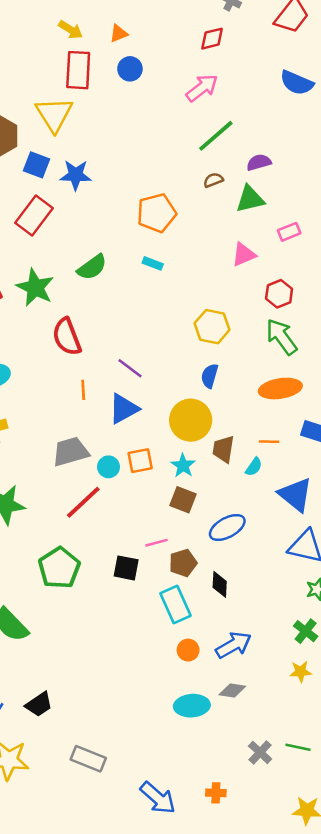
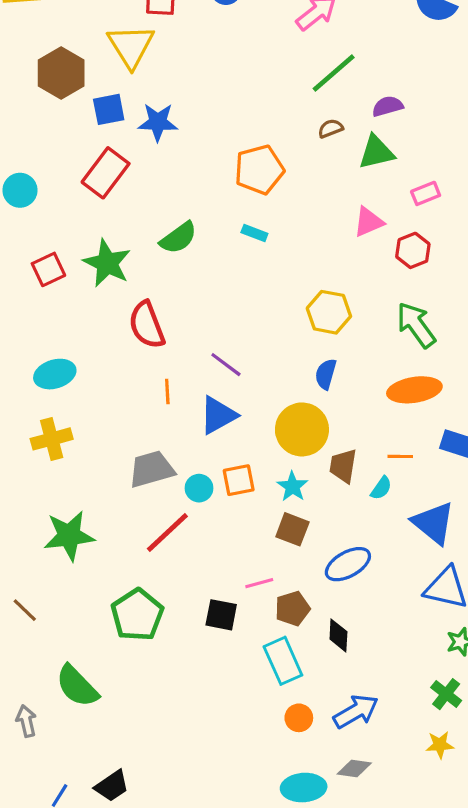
blue square: (36, 165) -> (109, 109), turned -32
red hexagon: (279, 294) -> (413, 250), moved

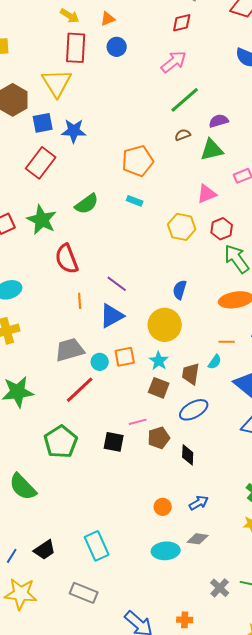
red hexagon: (413, 250) -> (222, 229), moved
yellow hexagon: (329, 312) -> (182, 227), moved
brown trapezoid: (343, 466) -> (191, 374), moved
cyan rectangle: (283, 661) -> (97, 546), moved
blue arrow: (356, 711) -> (199, 503), size x0.7

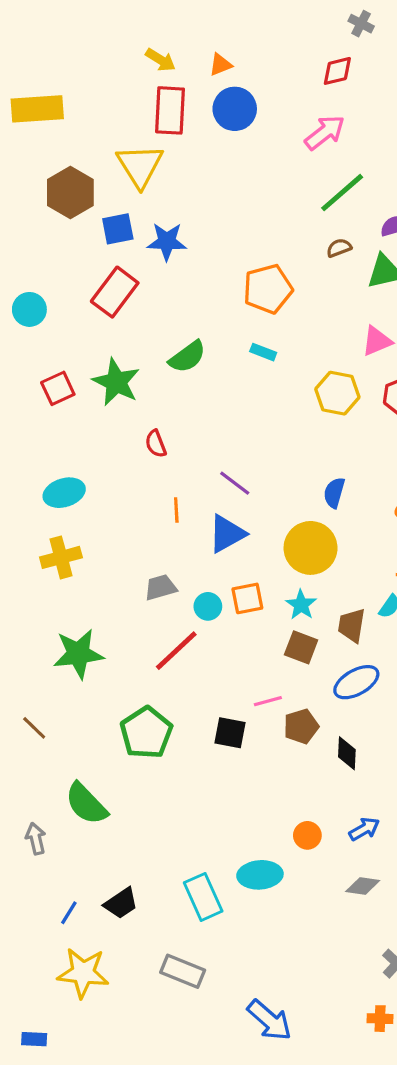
blue circle: (117, 47) -> (235, 109), size x1.4
red semicircle: (67, 259) -> (156, 444), size x0.6
gray trapezoid: (70, 350) -> (160, 587), size x0.7
cyan ellipse: (166, 551) -> (260, 875), moved
orange cross: (185, 620) -> (380, 1019), moved

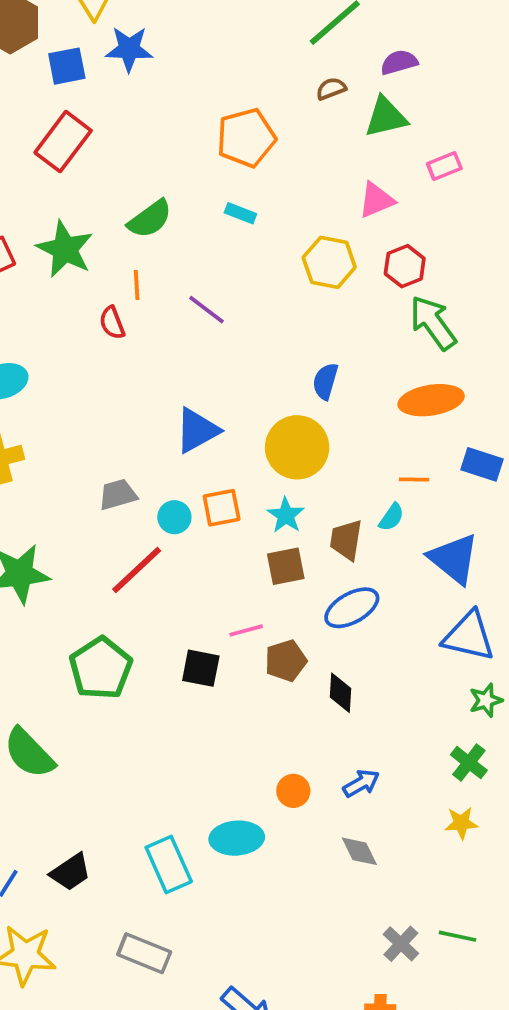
blue star: (167, 242) -> (129, 49), moved
purple line: (235, 483) -> (206, 310), moved
orange line: (176, 510) -> (137, 285), moved
brown square: (301, 647) -> (286, 566), turned -32
gray diamond: (363, 886) -> (359, 851), turned 56

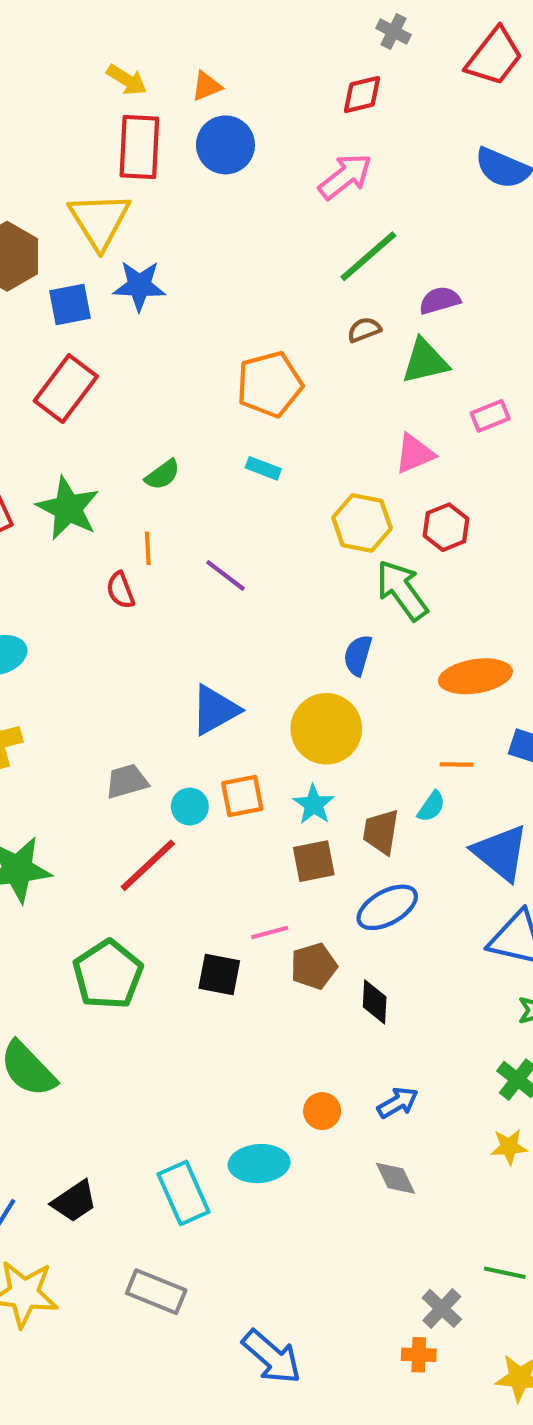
green semicircle: (150, 219) -> (162, 475), size x0.7
green arrow: (433, 323) -> (402, 590), moved
gray cross: (401, 944) -> (442, 1308), moved

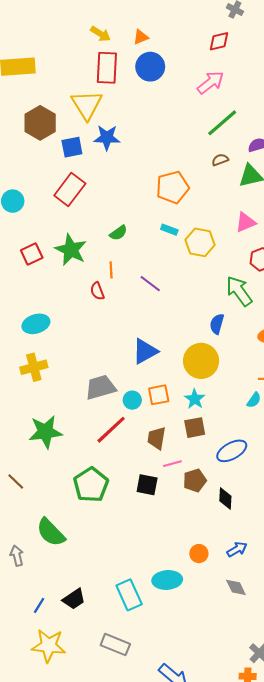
yellow hexagon: (362, 523) -> (200, 242), moved
gray trapezoid: (127, 781) -> (100, 387), size x1.4
brown trapezoid: (381, 832) -> (157, 438), moved

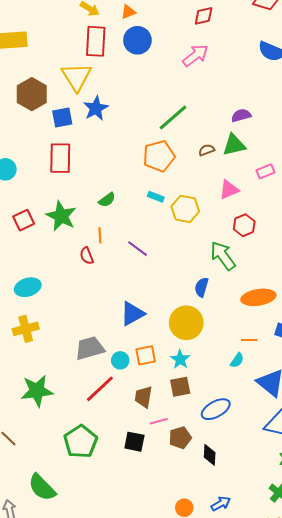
green line: (222, 123) -> (173, 117), moved
blue star: (107, 138) -> (96, 108), turned -30
brown semicircle: (220, 160) -> (207, 150), moved
red rectangle: (70, 189) -> (60, 158), turned -36

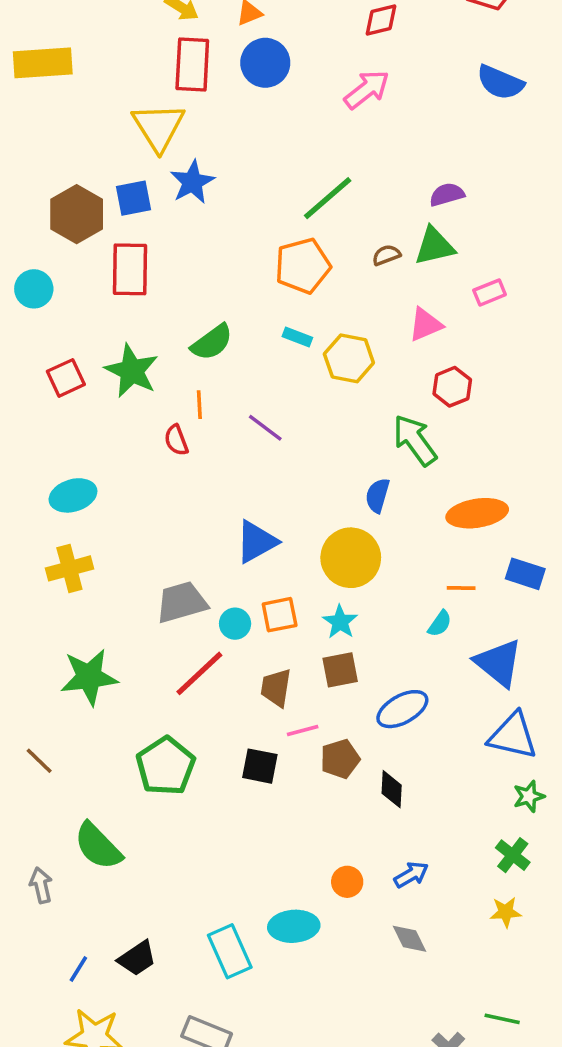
brown hexagon: (32, 94) -> (77, 214), moved
green semicircle: (107, 200) -> (212, 342), size x1.4

